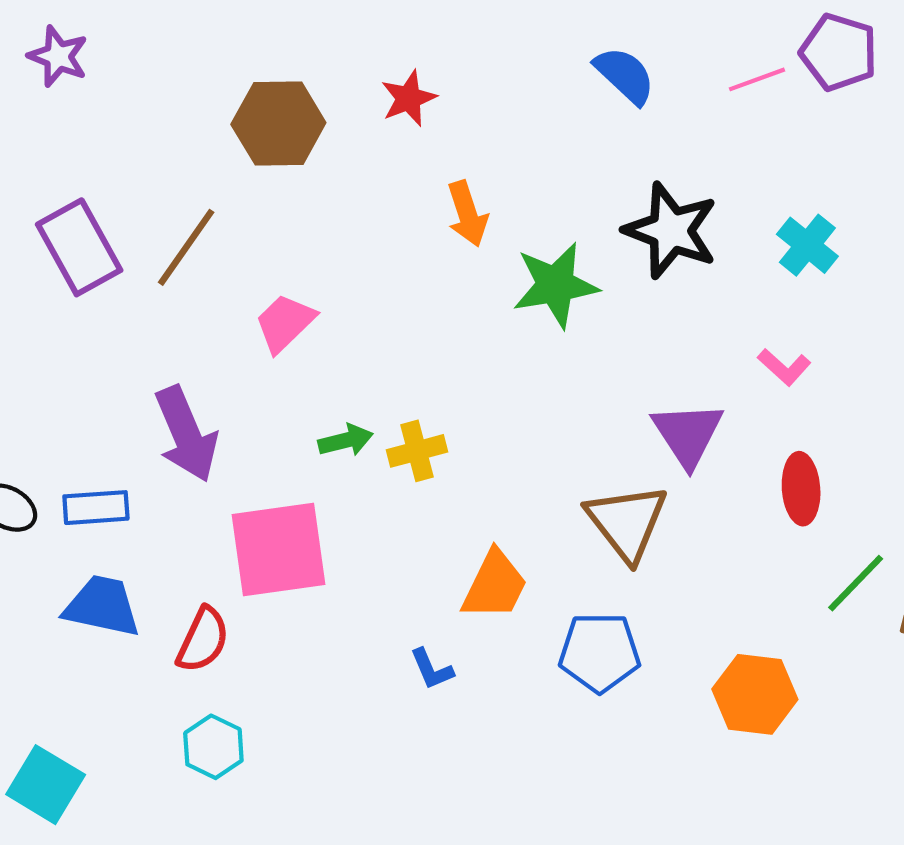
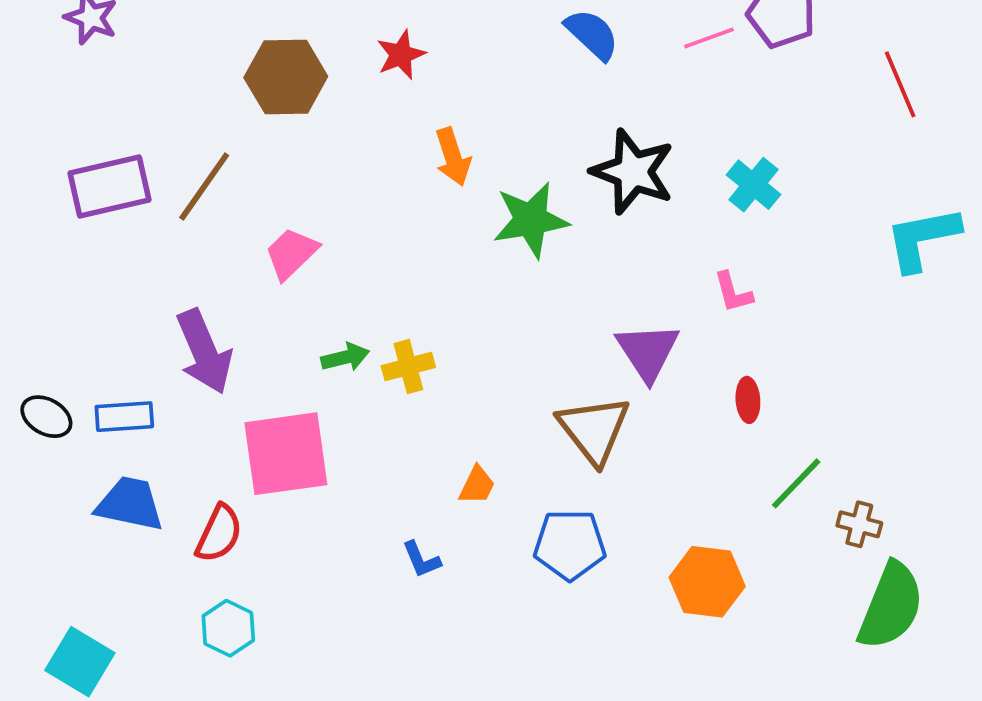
purple rectangle: (79, 247) -> (110, 186), turned -74
pink L-shape: (784, 367) -> (733, 292), turned 33
red ellipse: (801, 489) -> (748, 400), size x0.7
orange trapezoid: (495, 585) -> (477, 485), size x0.6

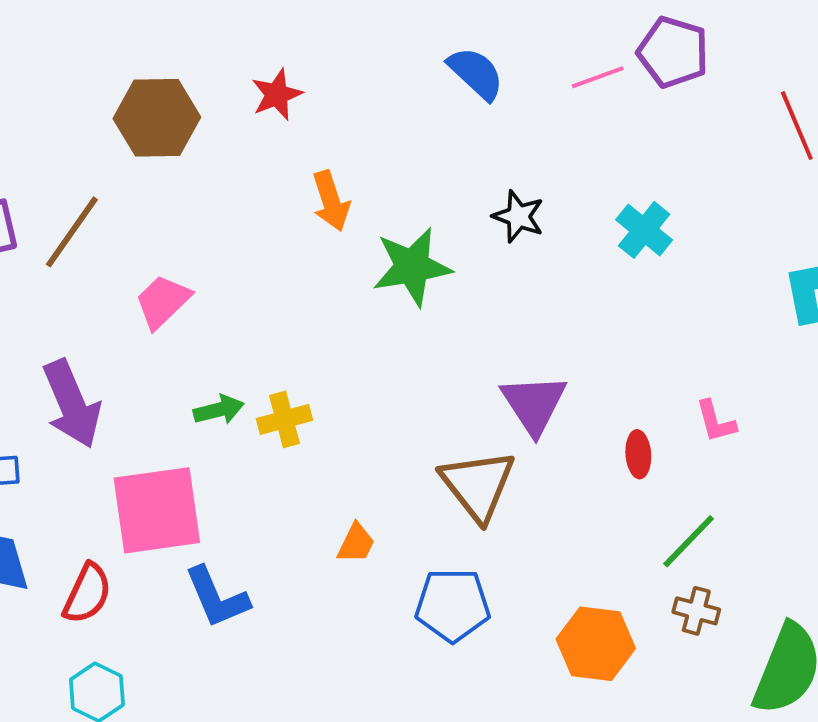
black star: (633, 172) -> (518, 216), size x0.6
pink L-shape: (733, 292) -> (716, 421), moved
brown cross: (859, 524) -> (696, 611), moved
blue L-shape: (421, 560) -> (217, 597), moved, size x1.6

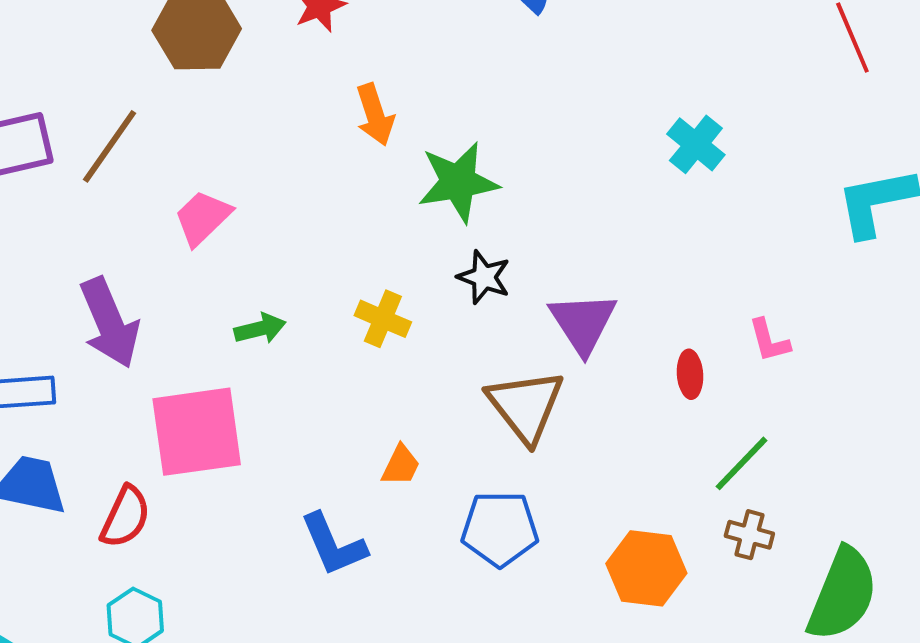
black star: (518, 216) -> (484, 277), moved
yellow cross: (284, 419) -> (383, 319), moved, turned 38
blue L-shape: (217, 597) -> (333, 545), moved

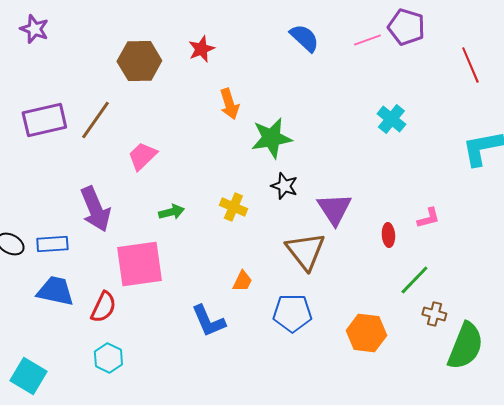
pink L-shape: (769, 341) -> (428, 218), turned -90
brown cross: (749, 535) -> (434, 314), moved

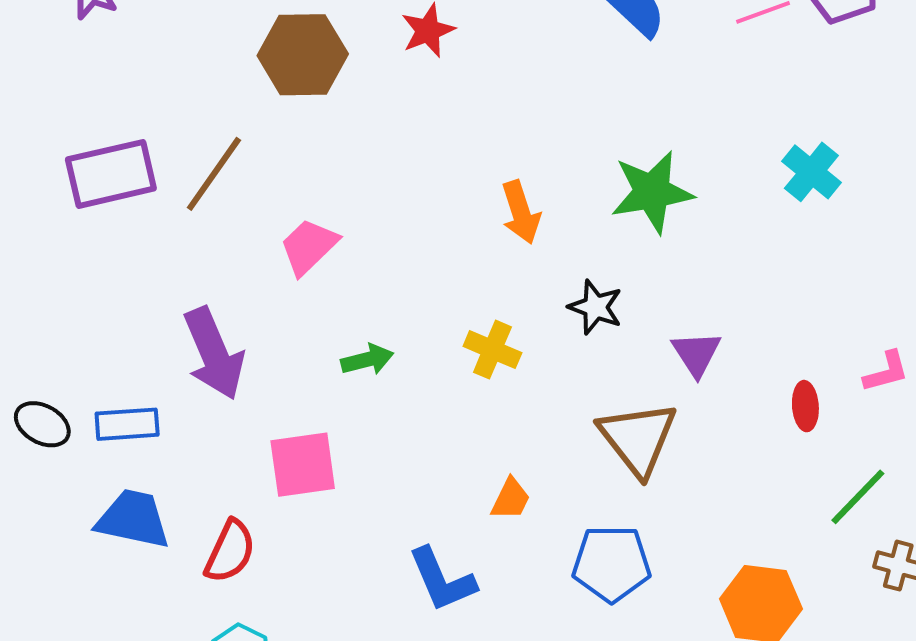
orange arrow: (229, 104) -> (521, 212), moved
green star: (271, 138) -> (652, 192), moved
purple triangle: (334, 209) -> (696, 354), size x0.7
pink square: (139, 264) -> (303, 465), size x0.7

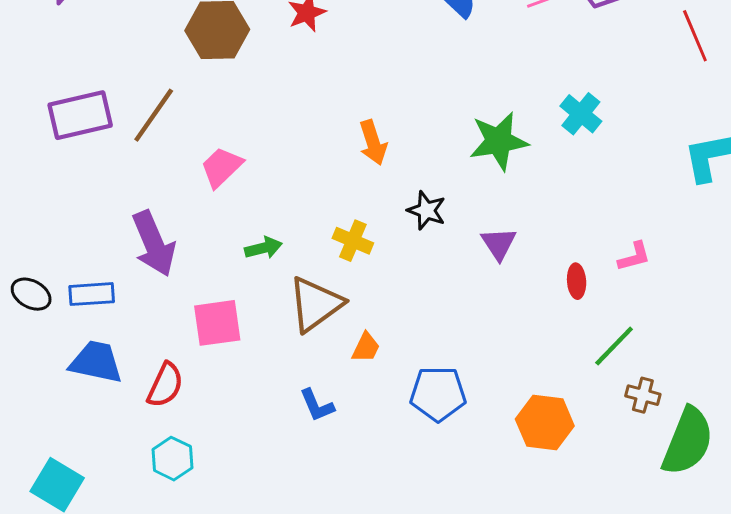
green star: (652, 192) -> (499, 141), moved
brown triangle: (638, 438) -> (315, 304), moved, turned 32
blue L-shape: (442, 580) -> (317, 405), size x0.7

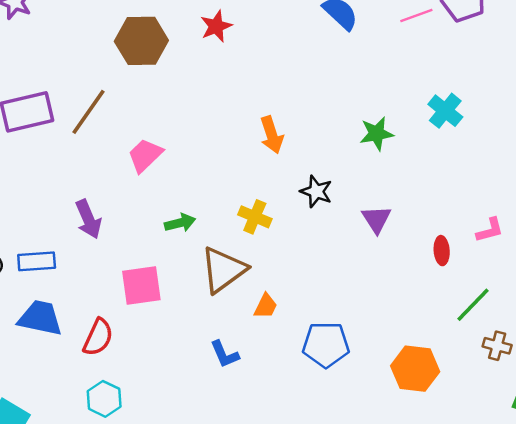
green star: (499, 141) -> (377, 134), size x0.7
purple arrow: (154, 244) -> (88, 219), size x0.7

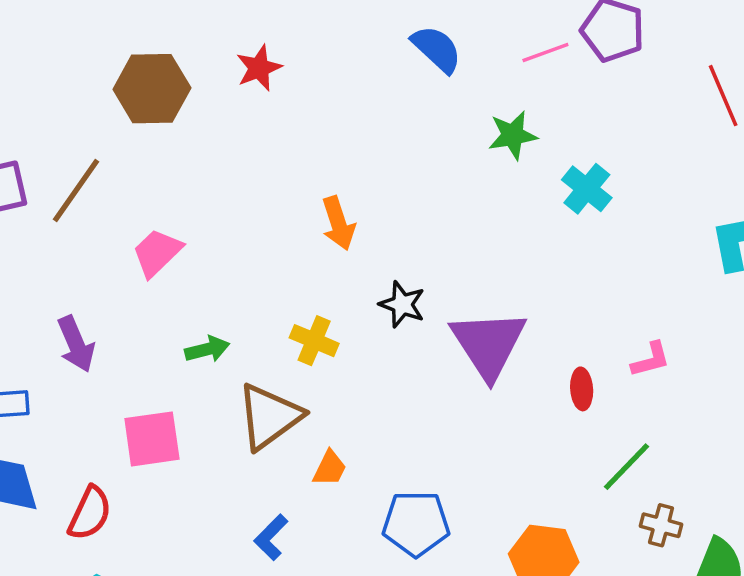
green star: (377, 134) -> (513, 135), moved
purple triangle: (377, 219) -> (488, 344), size x1.8
blue L-shape: (225, 354) -> (271, 537), turned 68

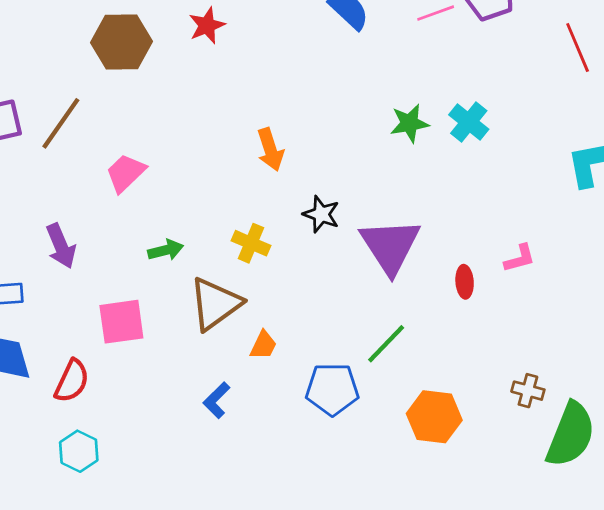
green star: (513, 135) -> (409, 123), moved
green line: (627, 467) -> (386, 344), moved

